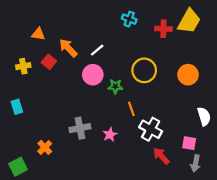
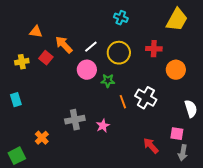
red cross: (163, 29) -> (154, 49), moved
yellow circle: (144, 70) -> (119, 53), moved
white cross: (151, 129) -> (146, 98), moved

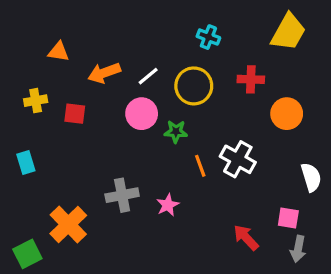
cyan cross: (121, 18) -> (208, 37), moved
orange arrow: (64, 45) -> (104, 73), turned -66
red square: (46, 58) -> (75, 114), moved, turned -32
orange cross: (42, 138) -> (68, 224), size x1.6

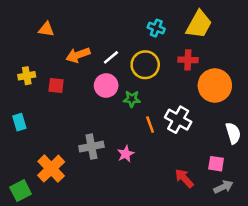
yellow trapezoid: (288, 32) -> (199, 24), moved
orange triangle: (58, 52) -> (46, 29), moved
orange circle: (287, 114) -> (215, 85), size x1.4
gray arrow: (298, 249) -> (223, 187), turned -126

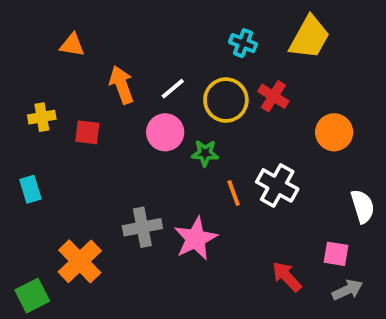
orange arrow: (78, 55) -> (122, 85), turned 90
red cross: (188, 60) -> (273, 96), moved, turned 30
orange circle: (215, 85) -> (334, 132), size x0.7
pink star: (126, 154) -> (196, 239), size x1.6

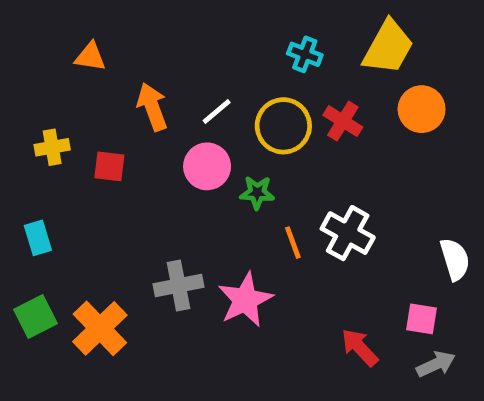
orange circle: (334, 132) -> (422, 109), moved
green square: (32, 296) -> (35, 316), moved

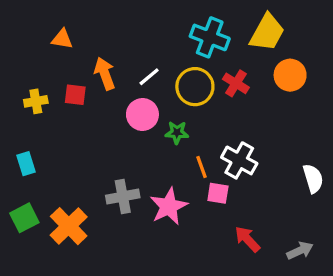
cyan cross: (305, 54) -> (210, 37), size x1.6
red square: (109, 166) -> (75, 95), moved
pink square: (422, 319) -> (218, 193), moved

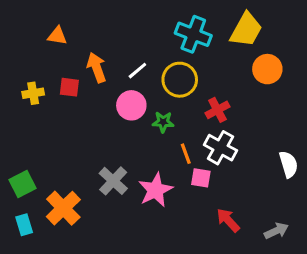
red cross: (236, 83) -> (217, 110), moved, turned 30
cyan rectangle: (26, 164) -> (24, 225), moved
gray cross: (123, 197) -> (113, 181), turned -36
green square: (24, 218) -> (23, 184), moved

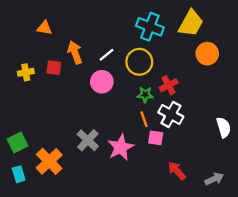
green star: (163, 122) -> (145, 95), moved

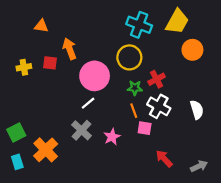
white line: (107, 55) -> (88, 103), moved
pink circle: (102, 82) -> (95, 76), size x1.4
white semicircle: (224, 127) -> (197, 110), moved
pink star: (121, 147) -> (112, 137), size x0.7

